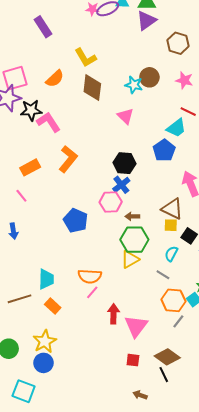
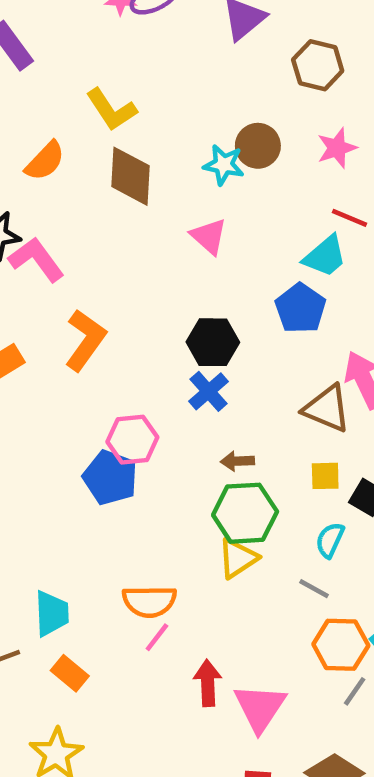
pink star: (184, 80) -> (337, 148), turned -30
pink hexagon: (111, 202) -> (132, 440), moved
brown triangle: (172, 209) -> (327, 409), moved

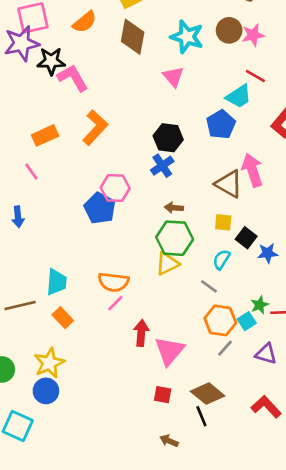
brown circle: (258, 146) -> (229, 30), moved
cyan star: (224, 165) -> (187, 37), size x1.4

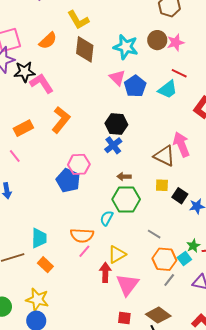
blue pentagon: (221, 125) -> (135, 86), moved
cyan semicircle: (221, 260) -> (107, 218), moved
yellow triangle: (167, 264) -> (117, 254), moved
yellow star: (49, 363) -> (37, 300), turned -30

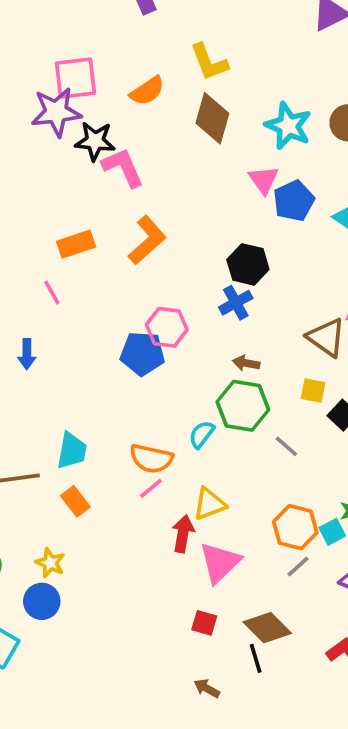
blue pentagon: (68, 180) -> (142, 353), turned -30
gray line: (154, 234) -> (286, 446), moved
yellow star: (37, 300) -> (50, 563), size x0.7

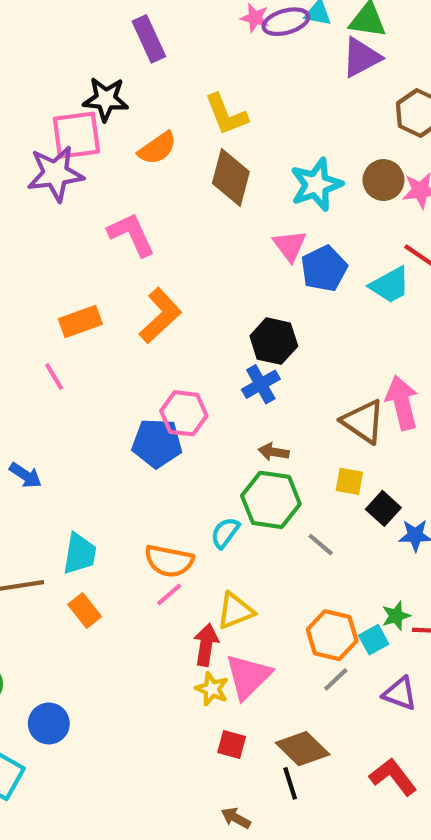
cyan star: (288, 126) -> (316, 185), turned 30
black star: (95, 141) -> (106, 99), moved
blue arrow: (27, 354) -> (25, 475), moved, turned -56
yellow star: (50, 563) -> (212, 689), moved

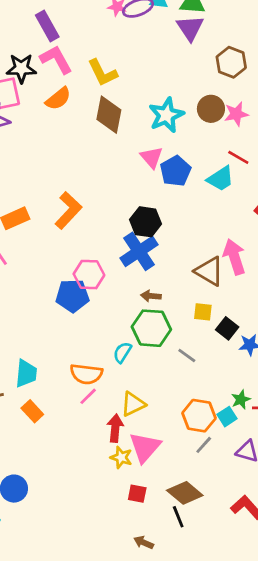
purple triangle: (361, 57) -> (190, 28), turned -32
pink L-shape: (131, 235) -> (56, 59), moved
blue cross: (261, 384) -> (139, 251), size x1.5

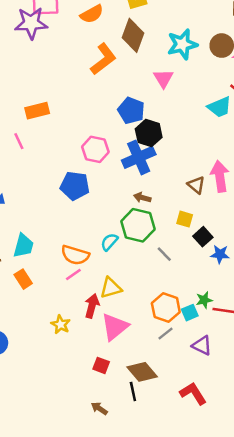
blue pentagon: (176, 171) -> (131, 110), moved, turned -30
orange L-shape: (68, 210) -> (103, 59), moved
brown triangle: (209, 271) -> (196, 185), size x0.7
pink hexagon: (89, 275) -> (95, 149), moved
yellow star: (121, 457) -> (61, 324), moved

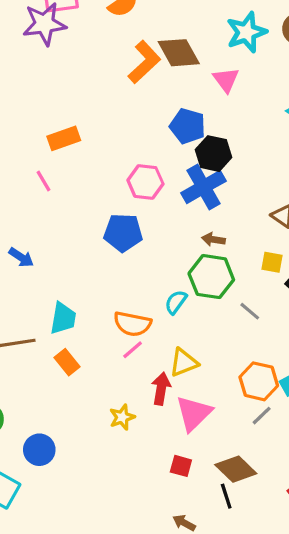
brown diamond: (133, 35) -> (179, 53), moved, turned -44
yellow star: (61, 324) -> (122, 417), turned 30

